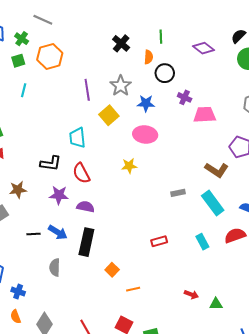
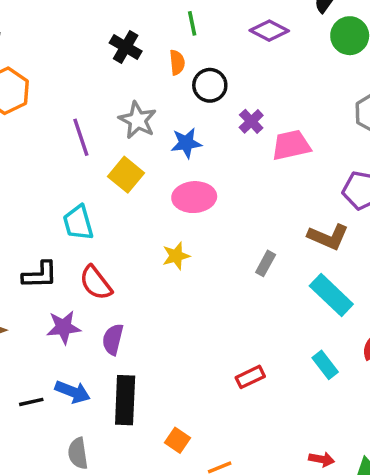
purple cross: (185, 97) -> (251, 121), turned 32
gray rectangle: (178, 193) -> (266, 263), moved, turned -40
purple semicircle: (85, 207) -> (113, 339), turned -78

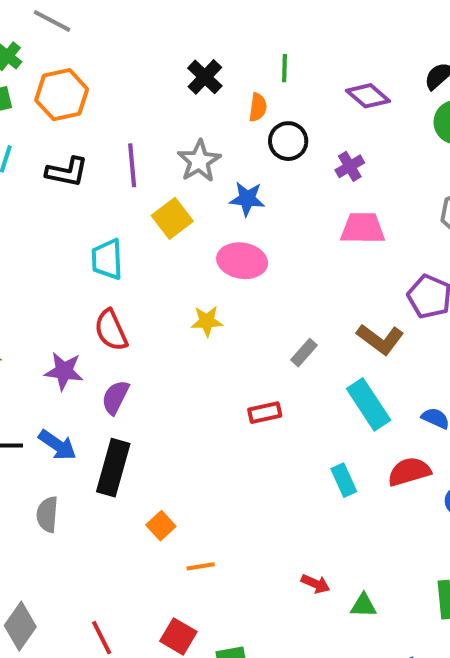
purple cross: (251, 121) -> (350, 166), moved
black L-shape: (40, 275) -> (67, 172), moved
red rectangle: (250, 377) -> (265, 413), moved

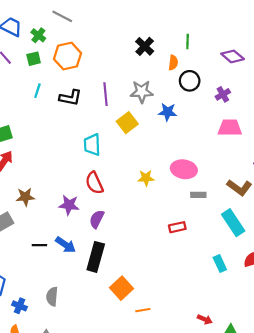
gray star: (199, 161) -> (142, 92), turned 30
pink ellipse: (242, 261) -> (184, 169), moved
gray rectangle: (304, 353) -> (198, 195), turned 48
gray semicircle: (47, 514) -> (52, 297), moved
orange square: (161, 526) -> (121, 288), size x1.5

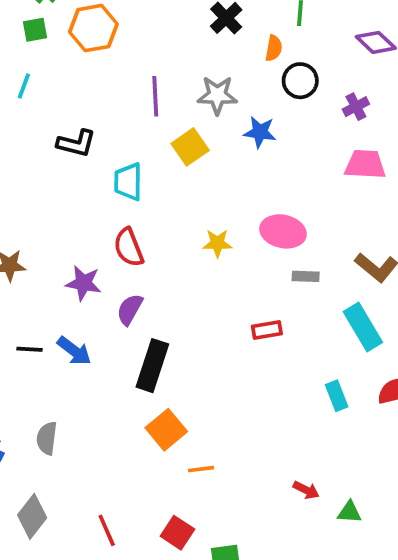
cyan line: (37, 91) -> (24, 86), moved
black L-shape: (70, 98) -> (76, 143), moved
black rectangle: (96, 257) -> (152, 366), moved

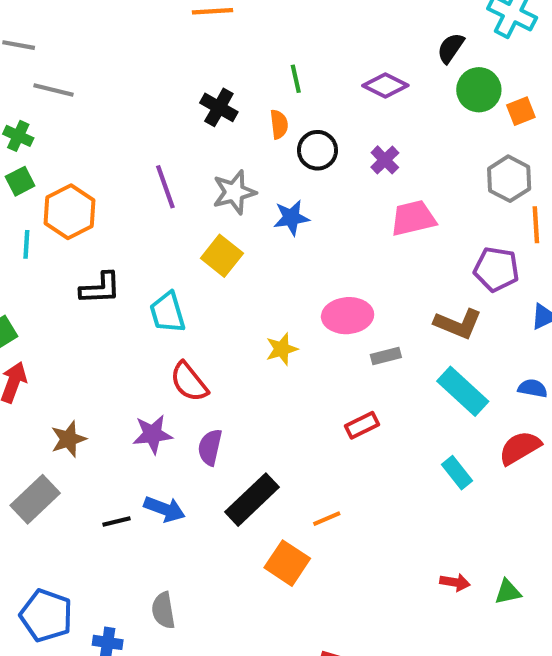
orange hexagon: (93, 28) -> (70, 212), moved
purple line: (155, 96) -> (165, 187), moved
black rectangle: (152, 366) -> (252, 500), turned 45
orange line: (201, 469) -> (327, 519), moved

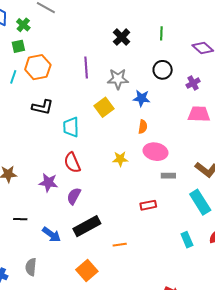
orange semicircle: (279, 124) -> (143, 127), moved
blue arrow: (164, 509) -> (51, 234), moved
orange square: (287, 563) -> (87, 271), moved

